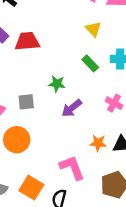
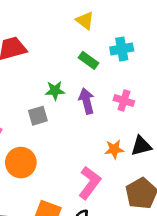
gray square: (26, 102) -> (38, 116), moved
purple arrow: (72, 108) -> (87, 101), moved, turned 125
pink L-shape: (72, 168) -> (90, 183), turned 68

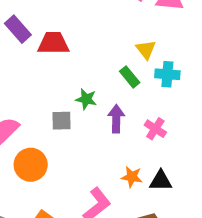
yellow triangle: (85, 20) -> (146, 50), moved

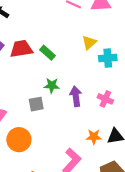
yellow triangle: (146, 50) -> (89, 43), turned 35
green rectangle: (130, 77) -> (47, 53), moved

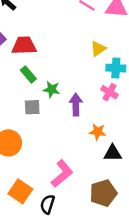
green rectangle: (47, 53) -> (28, 75), moved
pink cross: (105, 99) -> (109, 92), moved
orange star: (94, 137) -> (98, 132), moved

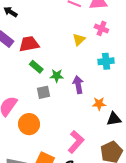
yellow triangle: (98, 49) -> (79, 40), moved
cyan cross: (116, 68) -> (106, 61), moved
pink cross: (109, 92) -> (101, 28), moved

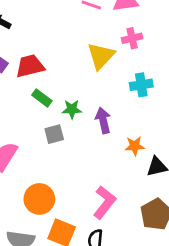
pink cross: (101, 28) -> (132, 38), turned -32
yellow triangle: (79, 40) -> (101, 56), size x1.5
orange circle: (29, 124) -> (39, 199), moved

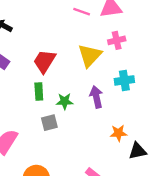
red trapezoid: (30, 66) -> (44, 61), moved, turned -45
green rectangle: (42, 98) -> (39, 91), turned 49
purple arrow: (103, 120) -> (96, 97), moved

